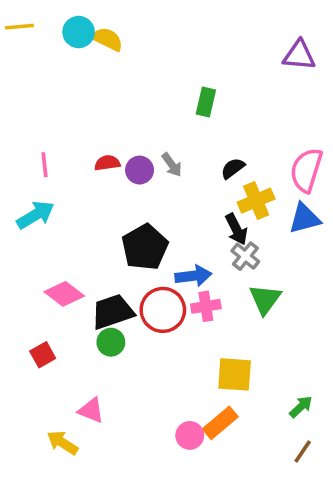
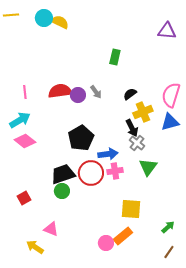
red semicircle: (107, 163) -> (60, 91), size x1.6
pink diamond: (64, 294) -> (25, 141), moved

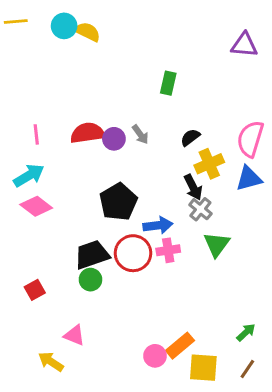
yellow square: (131, 209) -> (203, 368), moved

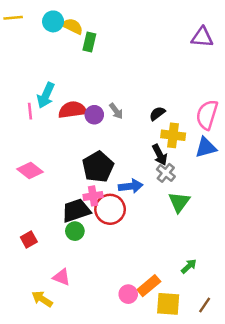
green rectangle: (168, 83) -> (89, 42), moved
yellow cross: (209, 164) -> (173, 135), turned 30
cyan arrow: (29, 175) -> (46, 95), moved, turned 145
pink cross: (168, 250) -> (93, 196), moved
green arrow: (246, 332) -> (189, 266), moved

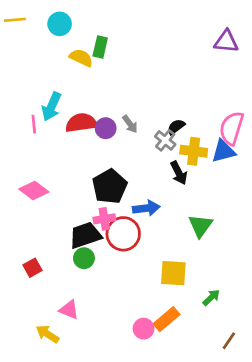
yellow semicircle: (72, 26) -> (81, 58), moved
blue triangle: (206, 147) -> (223, 151), moved
gray cross: (166, 173) -> (165, 140), moved
yellow square: (168, 304) -> (173, 273), moved

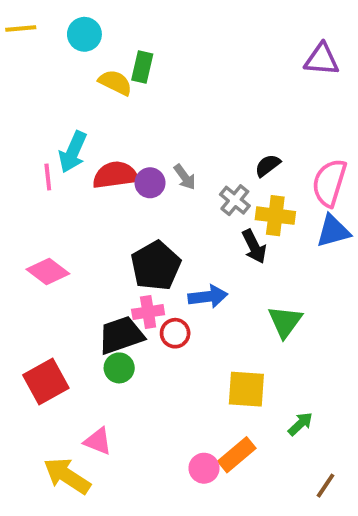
black semicircle: (176, 127) -> (268, 165), moved
blue triangle: (223, 151) -> (333, 231), moved
red circle: (123, 234) -> (175, 333), size x0.6
red square: (32, 268) -> (46, 381), size x1.6
yellow arrow: (47, 334) -> (67, 476), size x1.4

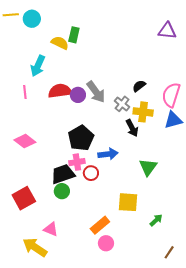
cyan circle: (84, 34) -> (32, 19), moved
cyan arrow: (73, 152) -> (38, 66), moved
gray arrow: (185, 177) -> (96, 92), size x1.6
orange rectangle: (237, 455) -> (100, 225), moved

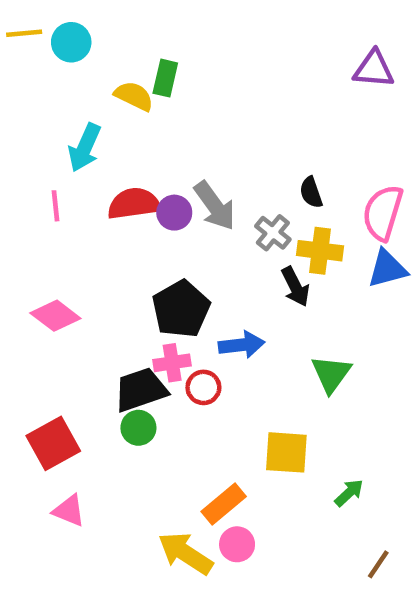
black semicircle: (139, 86) -> (311, 192), turned -72
pink triangle: (51, 229) -> (69, 511), moved
yellow arrow: (35, 247) -> (185, 553), moved

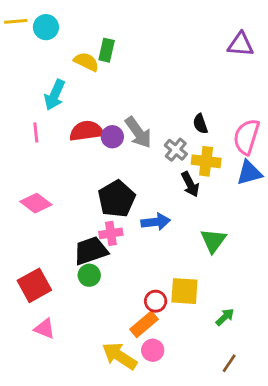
red circle: (203, 387) -> (156, 301), moved
brown line: (378, 564) -> (229, 363), moved

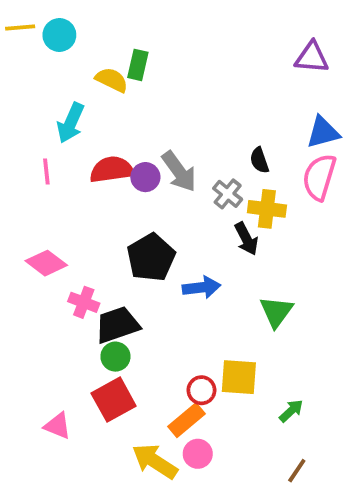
blue triangle: (249, 173) -> (323, 132), moved
pink cross: (111, 233) -> (84, 302), moved, turned 30
red square: (34, 285) -> (114, 400), moved

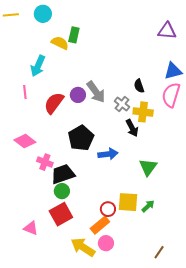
cyan circle: (59, 35) -> (43, 14), moved
red semicircle: (112, 170) -> (54, 103), moved, turned -45
green arrow: (291, 411) -> (148, 206), moved

